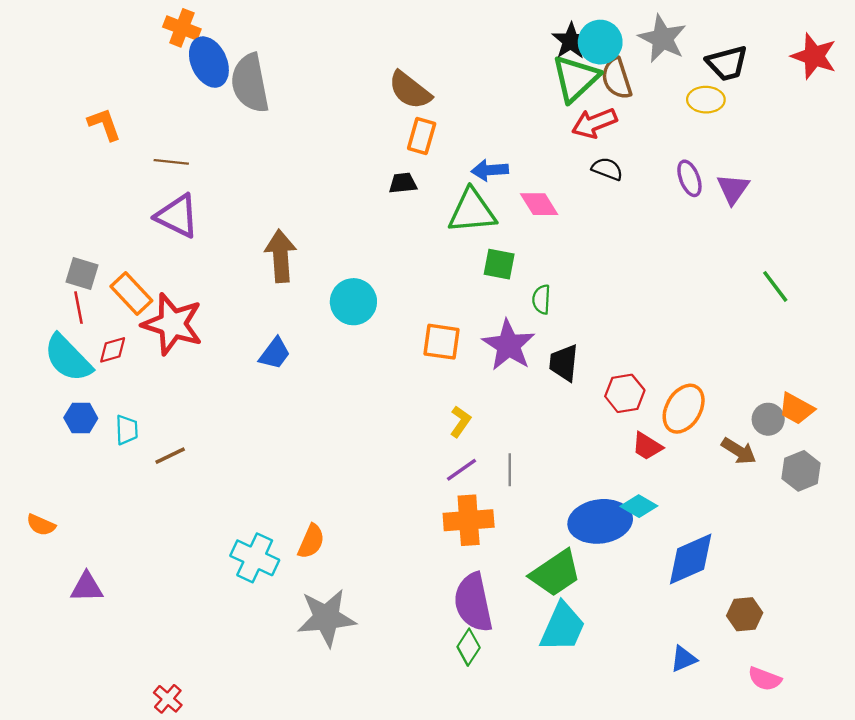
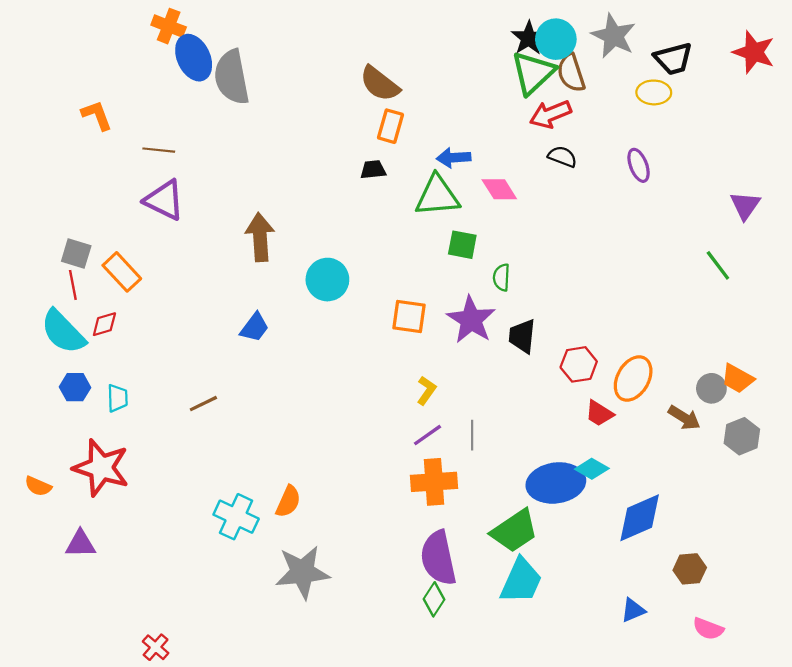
purple triangle: (733, 189) -> (745, 206), moved
red star: (172, 324) -> (101, 468), moved
brown line: (170, 456) -> (203, 404), moved

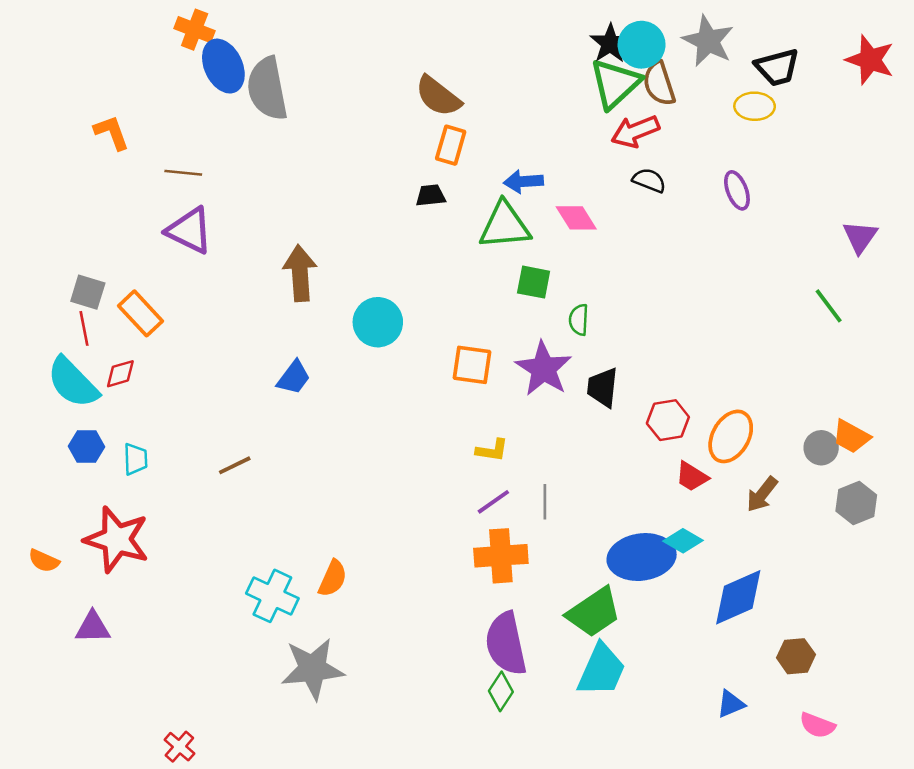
yellow L-shape: (426, 390) -> (492, 450), turned 64
brown arrow: (684, 418) -> (762, 494), moved, turned 96
gray star: (302, 572) -> (313, 669), moved

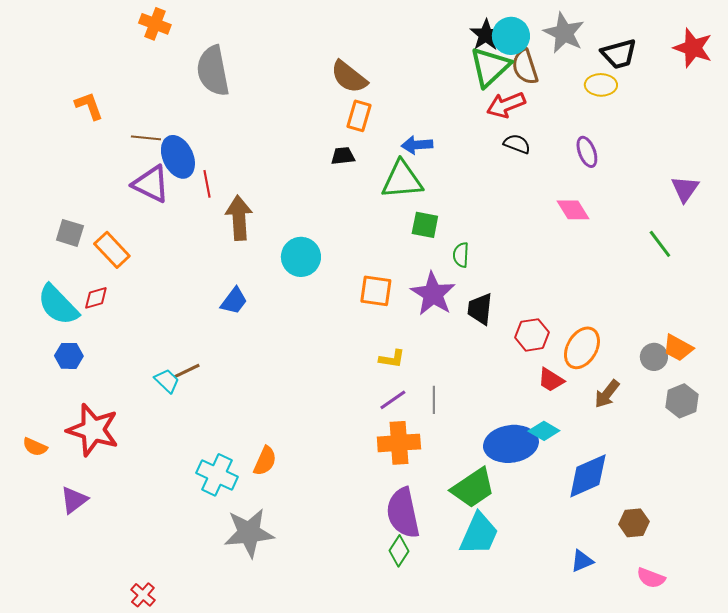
blue ellipse: (223, 66) -> (178, 157), moved
pink diamond: (576, 218) -> (573, 210), moved
red line: (84, 328) -> (207, 184), moved
cyan trapezoid: (135, 459) -> (167, 381), moved, turned -44
purple triangle: (93, 627) -> (74, 500), turned -36

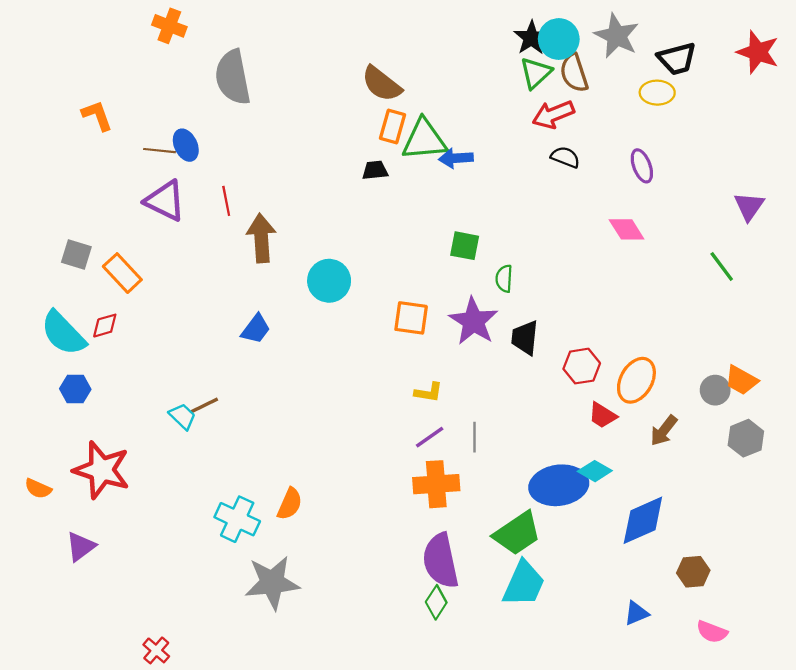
green triangle: (490, 67) -> (536, 73), size x0.7
blue ellipse: (178, 157) -> (186, 145), moved, size x0.7
green triangle: (402, 180) -> (424, 140), moved

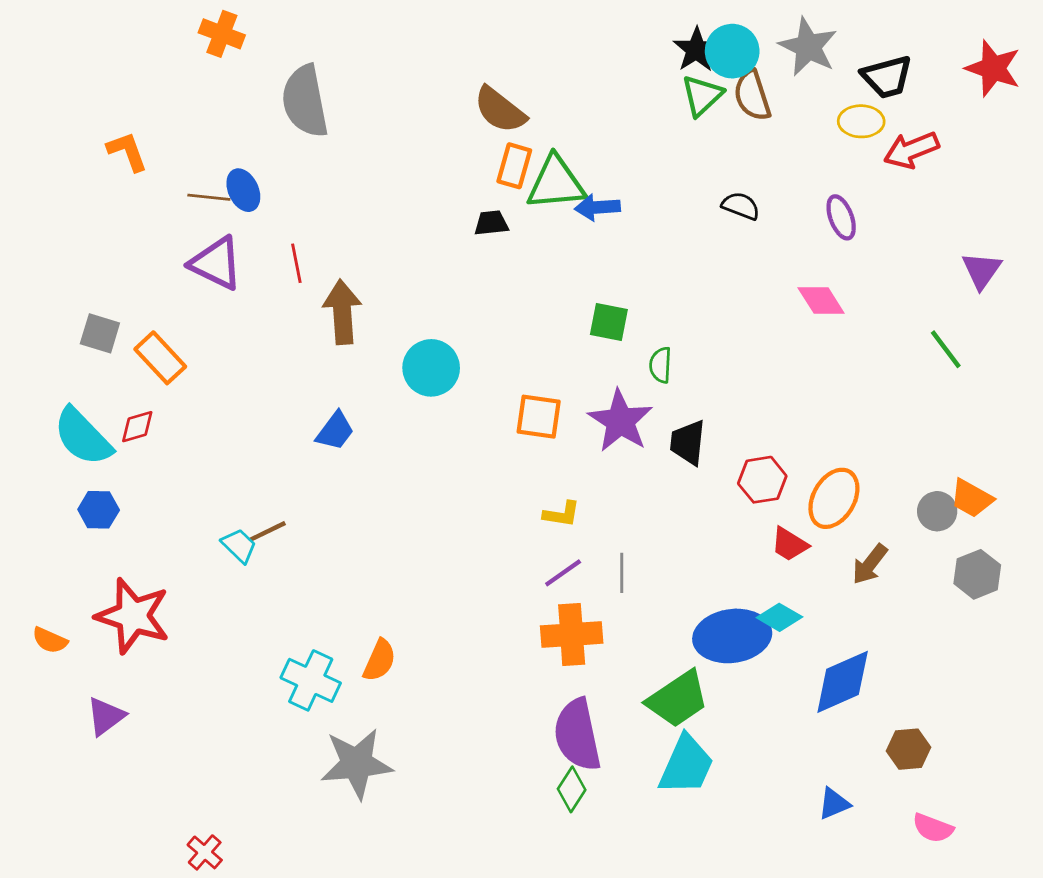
red arrow: (553, 114) -> (911, 150), moved

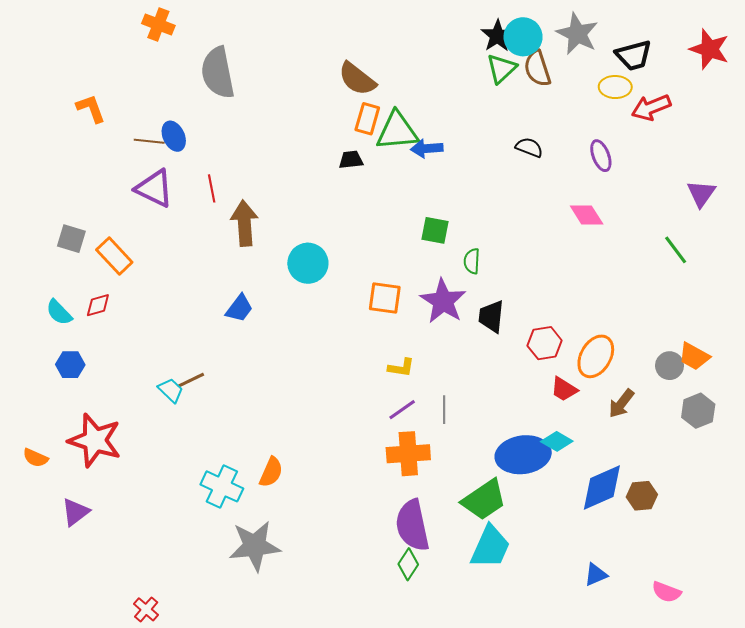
cyan semicircle: (83, 437) -> (59, 312), size x0.6
brown hexagon: (908, 749) -> (642, 496), moved

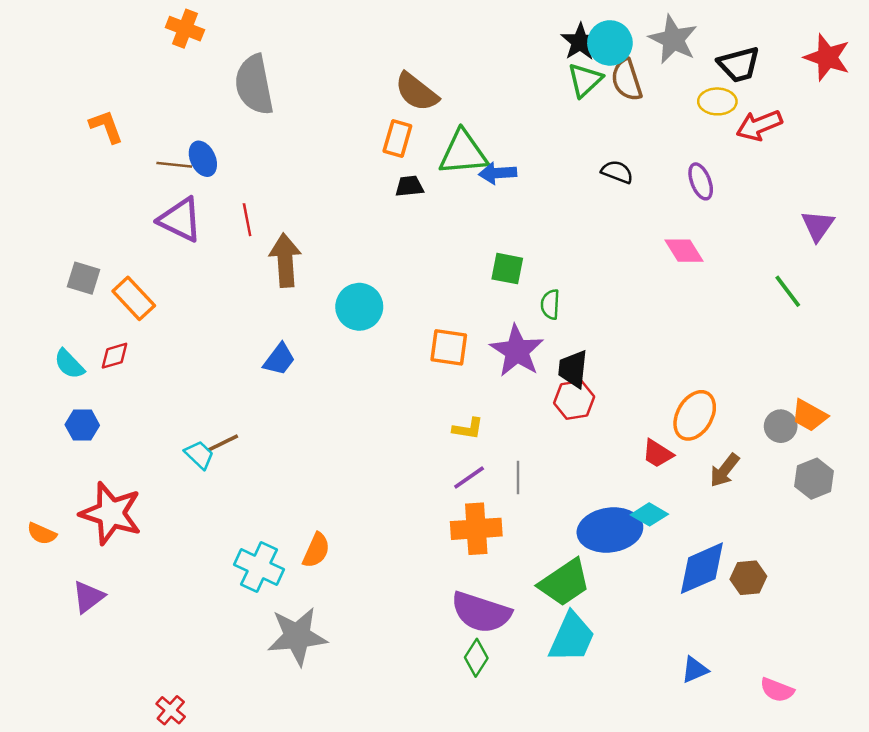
orange rectangle: (367, 119) -> (397, 138), moved
red hexagon: (545, 343) -> (574, 400), moved
purple semicircle: (412, 525) -> (481, 612), turned -60

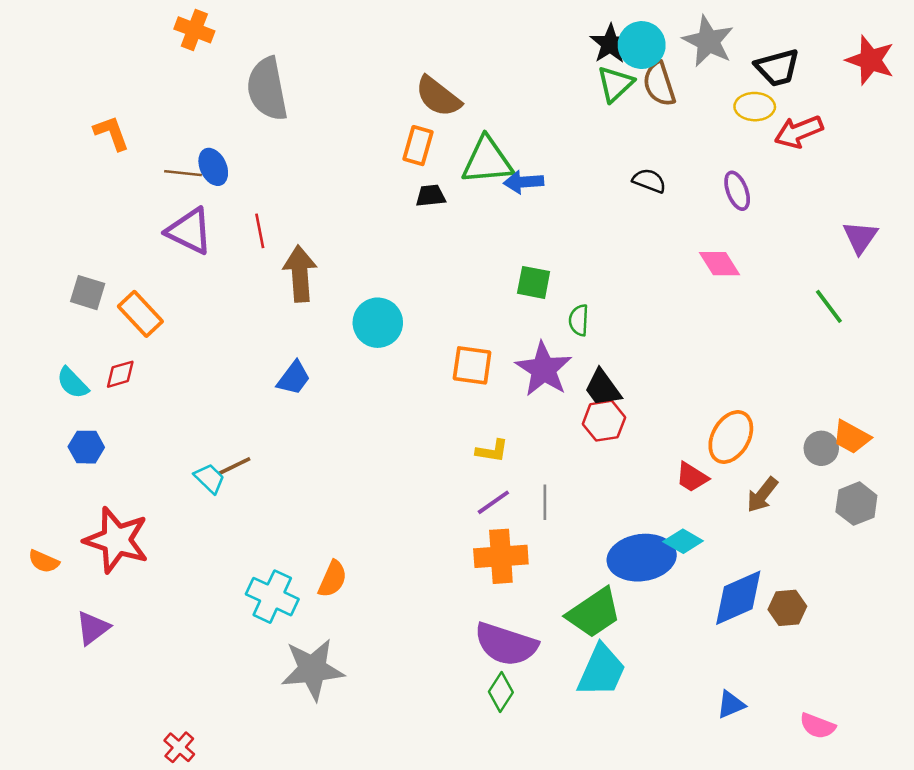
black trapezoid: (573, 369) -> (603, 388), turned -42

